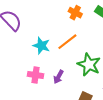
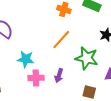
cyan star: (41, 46) -> (26, 59), moved

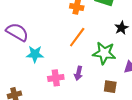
cyan star: (26, 59) -> (35, 54), moved

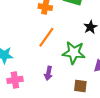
pink cross: (56, 78) -> (15, 80), moved

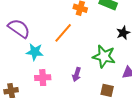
orange line: (46, 37) -> (63, 33), moved

